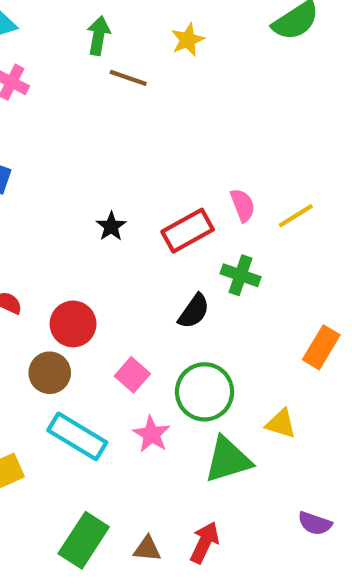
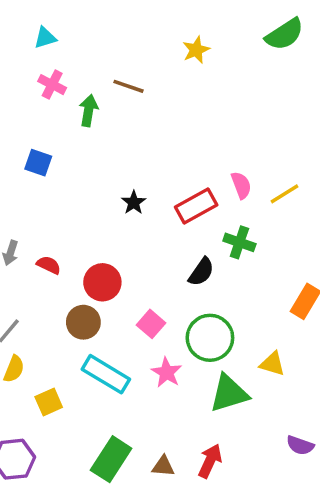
green arrow: (98, 36) -> (89, 111), moved
brown line: (128, 78) -> (128, 86), moved

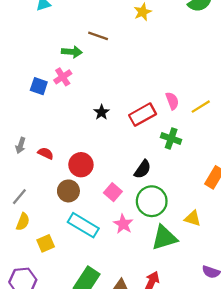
pink cross: (52, 85) -> (63, 77), moved, turned 30
green arrow: (89, 111) -> (72, 52), turned 84
black semicircle: (201, 272) -> (143, 169), moved

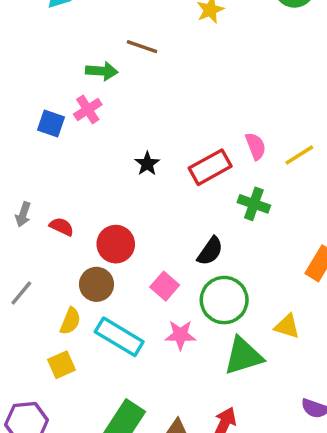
yellow semicircle: (23, 222) -> (70, 321), moved
pink star: (123, 224) -> (180, 335), turned -30

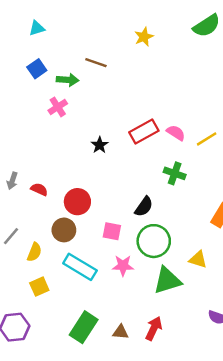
blue square: (51, 123) -> (37, 69), moved, turned 36
pink semicircle: (256, 146) -> (176, 133), turned -36
red rectangle: (210, 167) -> (144, 132), moved
pink square: (165, 286) -> (112, 231), turned -30
yellow semicircle: (70, 321) -> (34, 252), moved

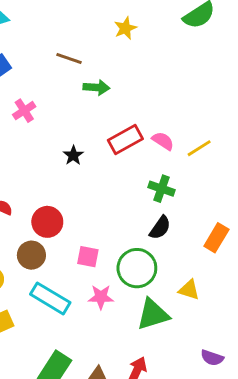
green arrow: (68, 80) -> (96, 87), moved
black semicircle: (144, 207) -> (160, 228), moved

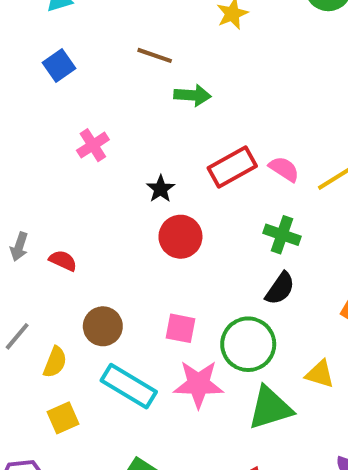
pink cross: (24, 111) -> (93, 145), moved
red circle: (47, 222) -> (180, 237), moved
pink star: (101, 297) -> (198, 384), size x1.4

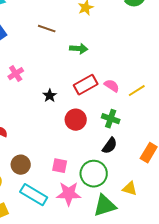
green arrow: (192, 95) -> (79, 49), moved
red circle: (180, 237) -> (76, 120), moved

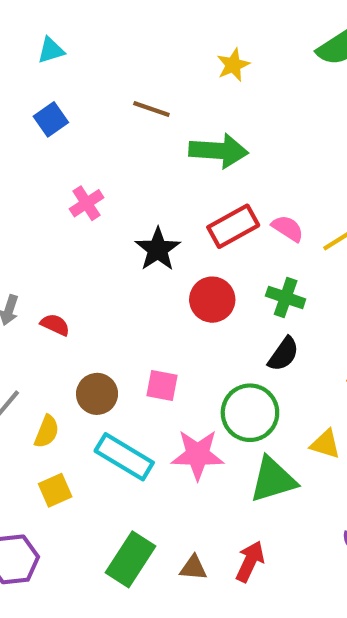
green arrow: (79, 49) -> (219, 151), size x1.5
black star: (50, 96) -> (158, 249), size x1.5
pink square: (60, 166) -> (162, 385), moved

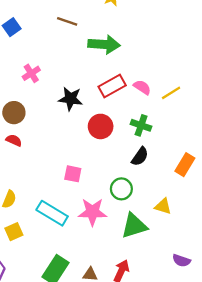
black star: (158, 249) -> (71, 99), turned -30
brown circle: (97, 394) -> (14, 113), moved
green circle: (250, 413) -> (121, 189), size x0.7

